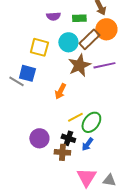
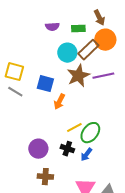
yellow square: (39, 47) -> (14, 72), moved
blue square: (27, 73) -> (45, 84), moved
brown cross: (62, 152) -> (45, 177), moved

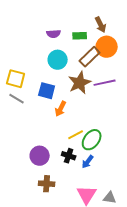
cyan circle: (67, 53) -> (58, 60), moved

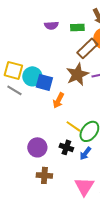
cyan circle: (58, 60) -> (32, 76), moved
yellow line: (76, 135) -> (73, 126), turned 63

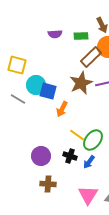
yellow square: (13, 70) -> (17, 65), moved

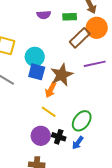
brown star: (81, 83) -> (62, 75), moved
cyan circle: (36, 85) -> (35, 57), moved
yellow line: (77, 135) -> (49, 112), moved
purple circle: (41, 156) -> (41, 136), moved

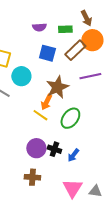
cyan circle: (35, 57) -> (21, 76), moved
blue square: (37, 72) -> (47, 53), moved
yellow line: (49, 112) -> (40, 115), moved
green ellipse: (82, 121) -> (70, 118), moved

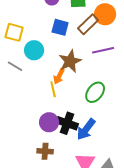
yellow line: (40, 115) -> (53, 89), turned 42
green ellipse: (70, 118) -> (95, 92), moved
black cross: (54, 149) -> (67, 123), size x1.5
blue arrow: (73, 155) -> (86, 129), size x1.6

